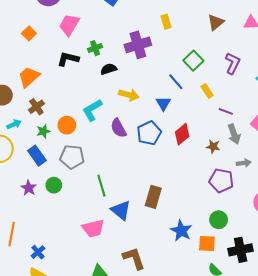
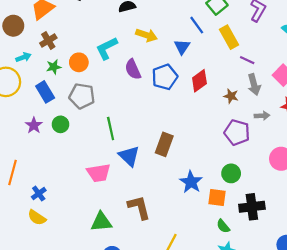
yellow rectangle: (207, 91) -> (229, 37), size x1.5

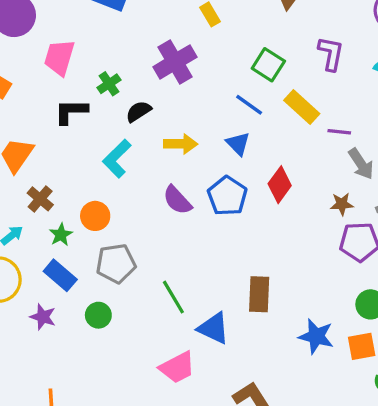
cyan L-shape: (107, 48) -> (117, 159), moved
brown star: (231, 96) -> (342, 204), moved
purple star: (34, 125) -> (43, 317), moved

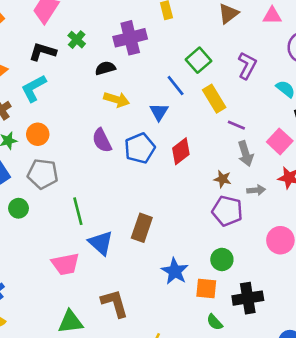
green cross: (109, 84) -> (77, 40), turned -30
black semicircle: (139, 111) -> (105, 68), moved
cyan L-shape: (117, 159) -> (34, 88), moved

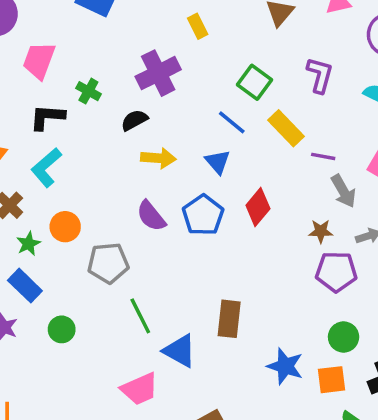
gray pentagon: (43, 174) -> (108, 263), moved

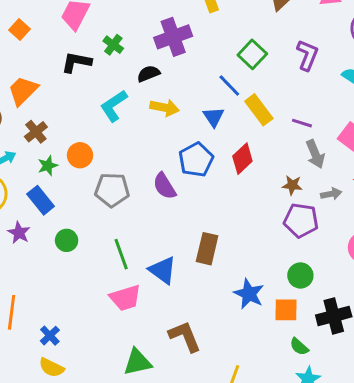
yellow rectangle: (286, 128) -> (259, 110), moved
cyan L-shape: (46, 168) -> (114, 106), moved
purple semicircle: (151, 216) -> (164, 186), moved
green line: (140, 316) -> (121, 254), moved

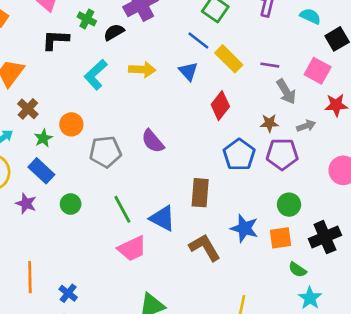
black semicircle: (148, 74) -> (114, 32), moved
blue pentagon: (196, 160) -> (239, 155), moved
brown L-shape: (185, 336) -> (205, 247), moved

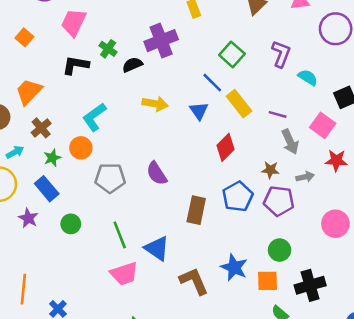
cyan semicircle: (310, 16) -> (308, 77), moved
cyan L-shape: (96, 75) -> (94, 117), moved
brown rectangle: (200, 193) -> (196, 210), moved

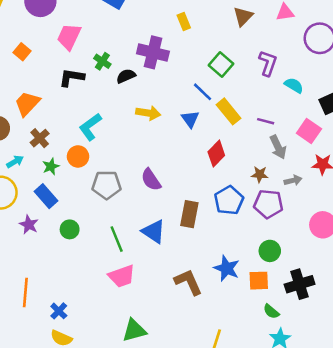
purple cross: (161, 41) -> (153, 52), turned 36
blue triangle: (157, 248) -> (154, 232), moved

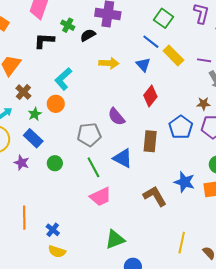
red diamond: (216, 154) -> (150, 96), moved
gray pentagon: (107, 185) -> (89, 135), moved

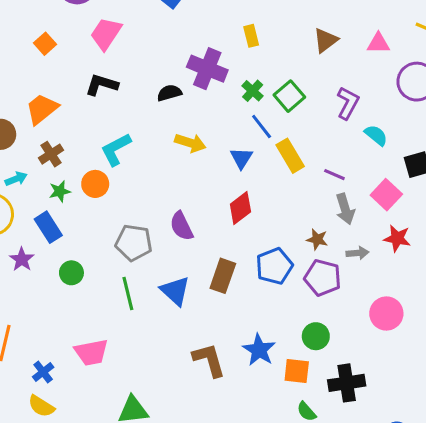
green cross: (68, 25) -> (253, 91), moved
pink trapezoid: (101, 197) -> (91, 352), moved

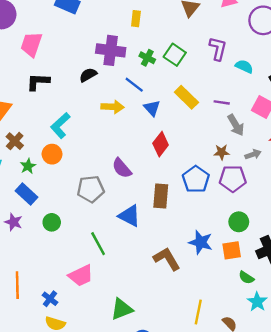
yellow rectangle: (251, 36) -> (136, 19), turned 35
blue line: (262, 127) -> (134, 85), moved
green line: (128, 293) -> (98, 244), moved

